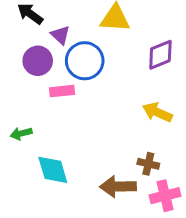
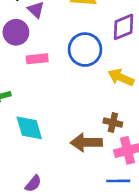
blue circle: (85, 61) -> (85, 50), moved

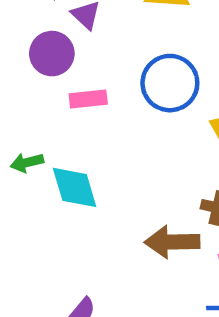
cyan diamond: (29, 128) -> (75, 187), moved

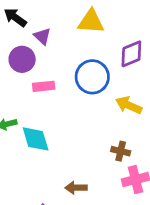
brown arrow: (172, 242) -> (76, 188), moved, size x0.7

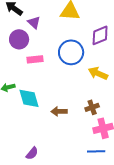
brown cross: (121, 151) -> (92, 107), turned -32
brown arrow: (76, 188) -> (59, 111), moved

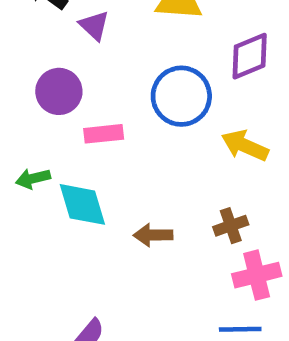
purple circle: (19, 39) -> (59, 91), moved
pink rectangle: (35, 59) -> (104, 134), moved

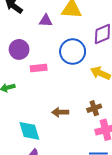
purple triangle: (94, 25) -> (46, 21), moved, turned -40
cyan diamond: (82, 204) -> (29, 131), moved

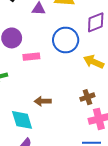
brown arrow: (60, 112) -> (43, 101), moved

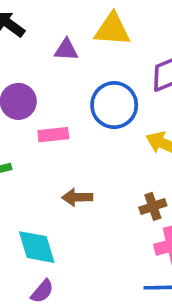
brown arrow: (43, 101) -> (77, 197), moved

